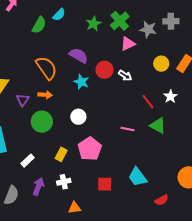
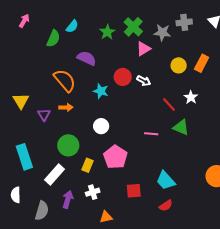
purple semicircle: (79, 56) -> (87, 58), moved
green circle: (42, 122) -> (68, 145), moved
white rectangle: (27, 161) -> (55, 175), size x1.5
red semicircle: (162, 200) -> (166, 206), moved

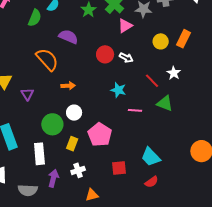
cyan star: (101, 91) -> (118, 90), moved
orange arrow: (66, 107) -> (68, 86), moved
white circle: (101, 126) -> (74, 113), moved
white rectangle: (55, 175) -> (39, 154), turned -45
gray semicircle: (42, 211) -> (28, 190), turned 78

